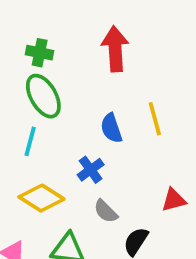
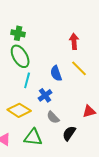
red arrow: (115, 49) -> (74, 41), moved, size x0.7
yellow line: (155, 119) -> (79, 68), turned -30
cyan line: (30, 141) -> (27, 80), moved

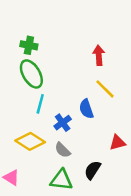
blue semicircle: (56, 73) -> (86, 109), moved
gray semicircle: (53, 117) -> (63, 150), moved
green triangle: (33, 137) -> (61, 180), moved

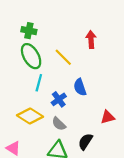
yellow line: (105, 89) -> (63, 57), moved

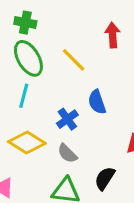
cyan line: (39, 83) -> (24, 96), moved

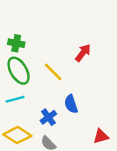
red arrow: (113, 35) -> (83, 53), turned 42
cyan line: (24, 96) -> (15, 99), turned 60

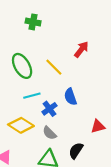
green cross: (16, 43) -> (33, 22), moved
cyan line: (15, 99) -> (32, 96), moved

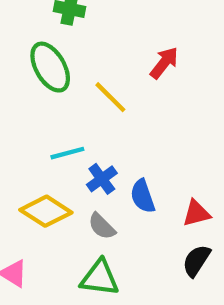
green ellipse: (22, 66) -> (50, 67), moved
blue semicircle: (70, 97) -> (143, 196), moved
black semicircle: (76, 151) -> (196, 261), moved

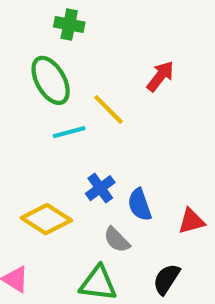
cyan line: (67, 153) -> (69, 132), moved
gray semicircle: (102, 226) -> (117, 240), moved
black semicircle: (196, 261) -> (167, 279), moved

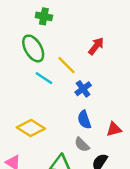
cyan line: (69, 132) -> (44, 78), turned 48
blue cross: (100, 188) -> (83, 89), moved
gray semicircle: (117, 240) -> (82, 145), moved

